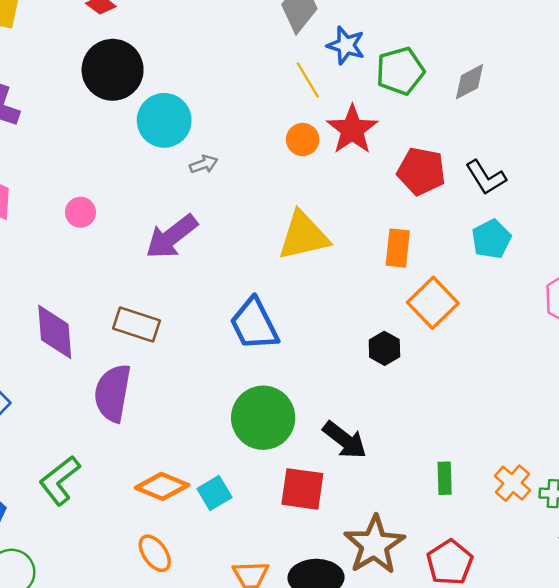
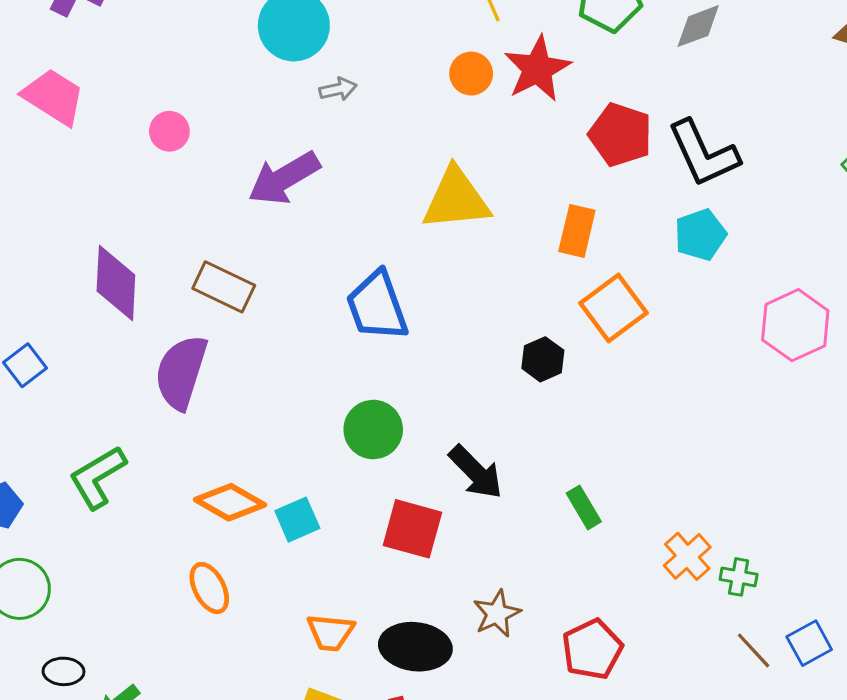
black L-shape: (486, 177) -> (703, 154), size x1.4
green circle: (263, 418) -> (373, 430), size x0.7
green rectangle: (445, 478) -> (584, 507), moved, turned -36
brown star: (374, 545) -> (497, 614), size x0.6

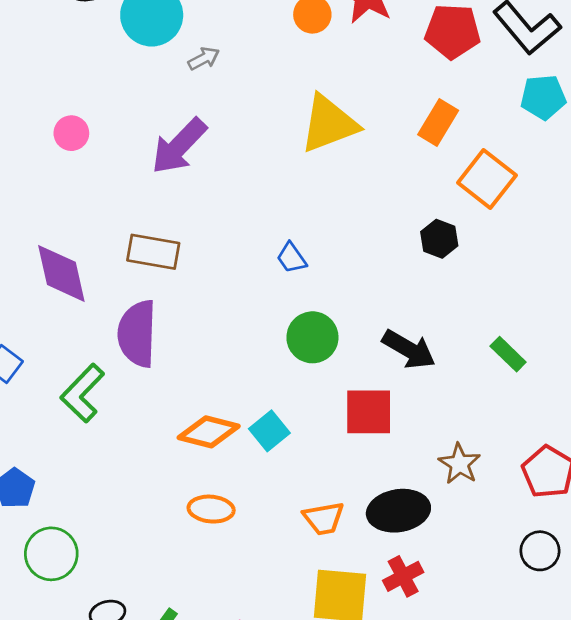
orange rectangle: (577, 231) -> (438, 123), turned 33
cyan pentagon: (700, 235) -> (543, 97), turned 30
blue trapezoid: (377, 306) -> (292, 258), moved, size x0.5
green L-shape: (98, 477) -> (83, 393), moved
orange ellipse: (209, 588) -> (211, 509), turned -42

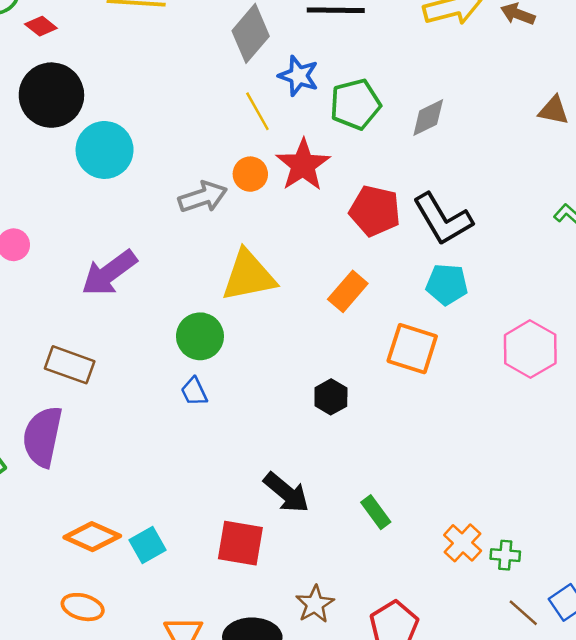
gray arrow: (204, 59) -> (203, 197), moved, size x1.6
orange square: (487, 179) -> (412, 349), moved, turned -30
green circle: (312, 337) -> (200, 336), moved

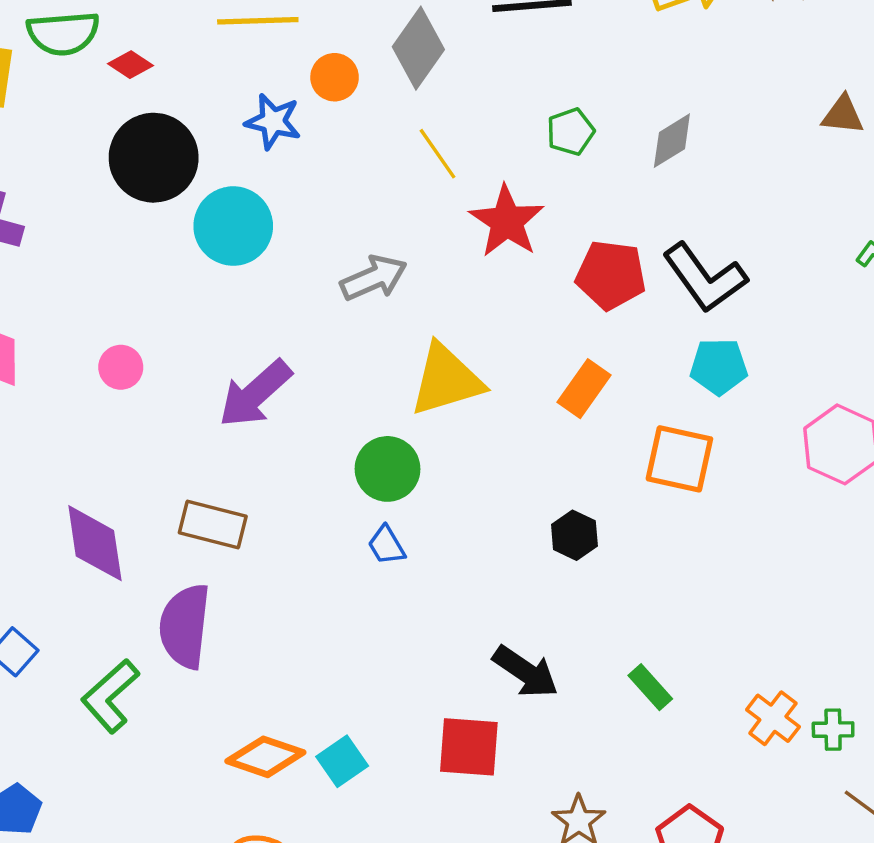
blue star: (299, 76) -> (273, 122), moved
green pentagon: (355, 104) -> (571, 132), size x0.7
orange circle: (250, 174) -> (335, 77), moved

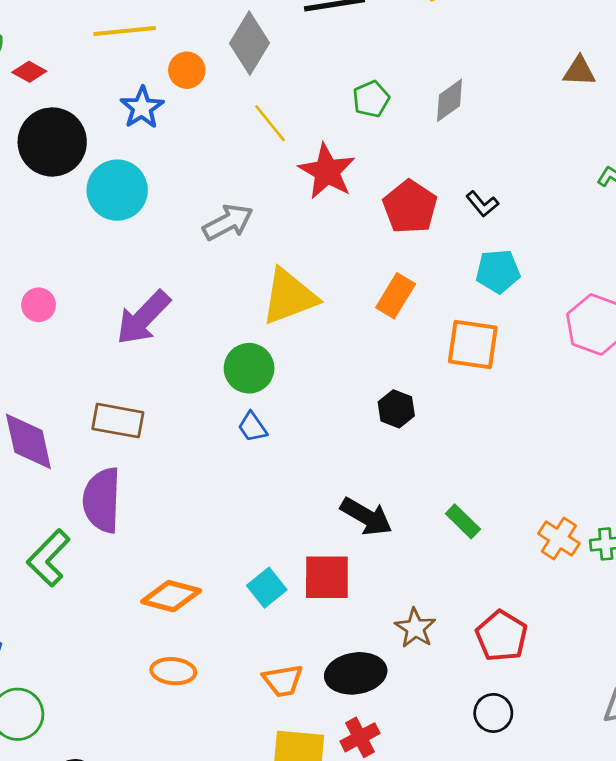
blue star: (273, 122) -> (142, 108), turned 30
red pentagon: (611, 275) -> (410, 207), turned 30
black L-shape: (705, 278) -> (482, 204), size x0.5
cyan square: (342, 761) -> (267, 588), moved

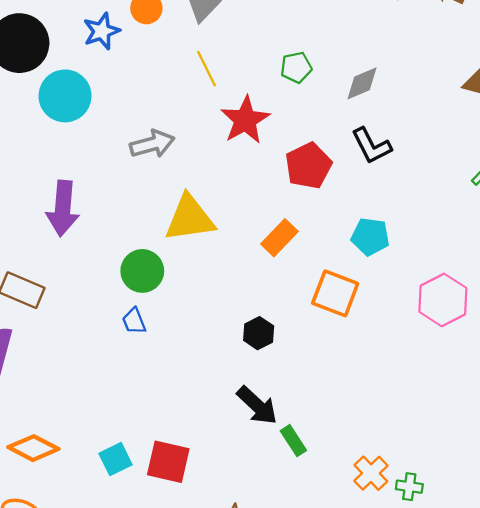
black L-shape: (482, 204) -> (371, 146), moved, size x1.5
purple arrow: (143, 318) -> (63, 208), turned -52
black arrow: (366, 516) -> (257, 405), moved

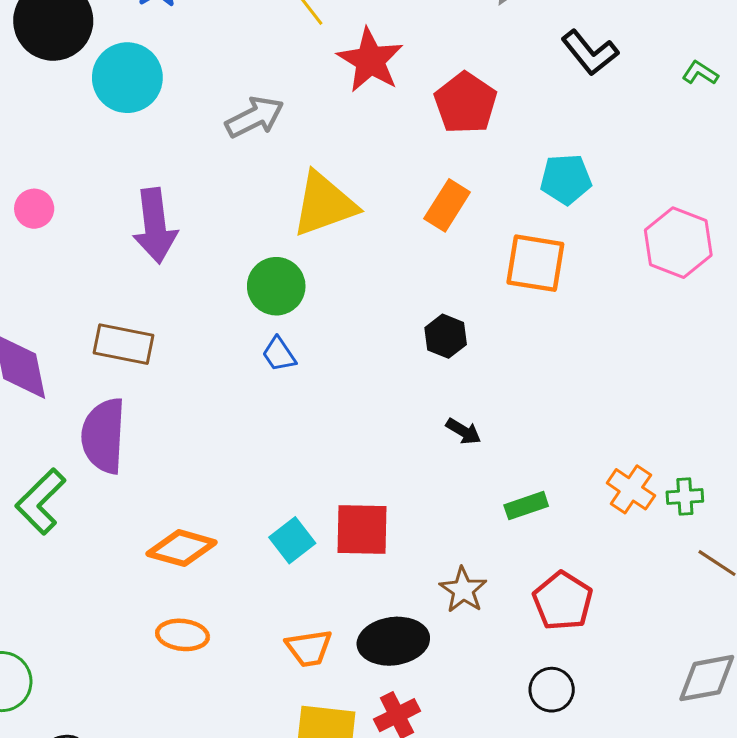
black L-shape: (371, 146) -> (590, 53), moved
black arrow: (257, 405) -> (463, 431), size x0.6
green rectangle: (293, 441) -> (526, 506), moved, turned -64

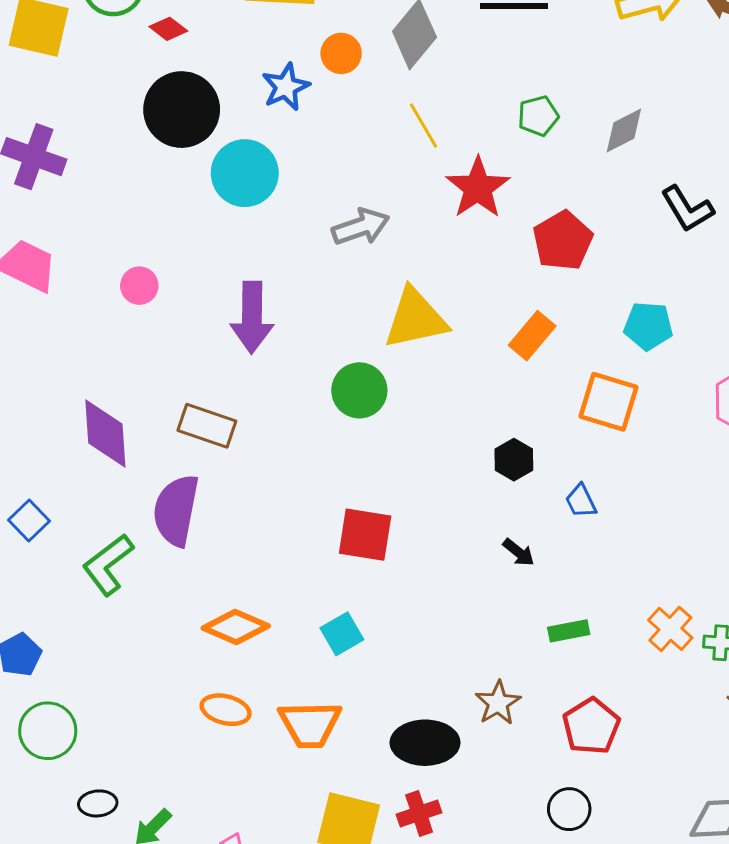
blue trapezoid: (279, 354) -> (581, 501), moved
red square: (362, 529) -> (365, 535), moved
orange trapezoid: (309, 648) -> (310, 724), moved, size x1.4

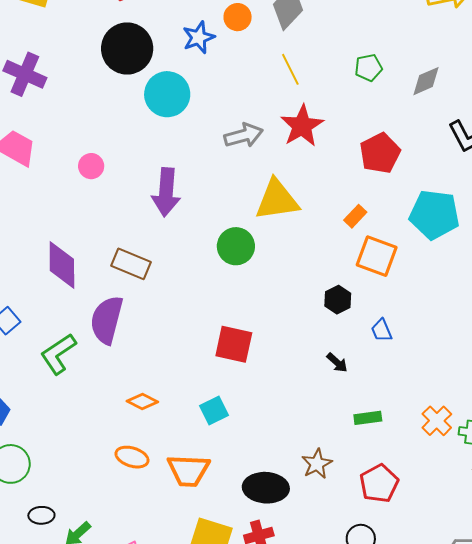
red star: (478, 188) -> (302, 126), moved
cyan pentagon: (648, 326) -> (434, 215), size x1.5
orange rectangle: (532, 336) -> (355, 216), size x0.7
orange square: (609, 402) -> (377, 256), moved
orange diamond: (236, 627) -> (142, 401), size x0.7

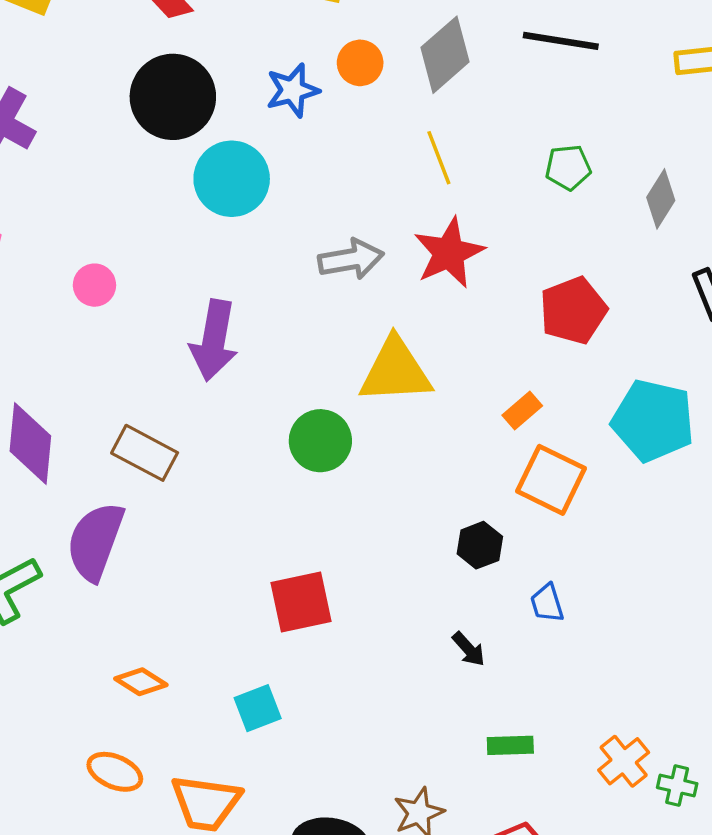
gray diamond: (426, 81) -> (661, 199), turned -40
red square: (234, 344) -> (301, 602), turned -30

